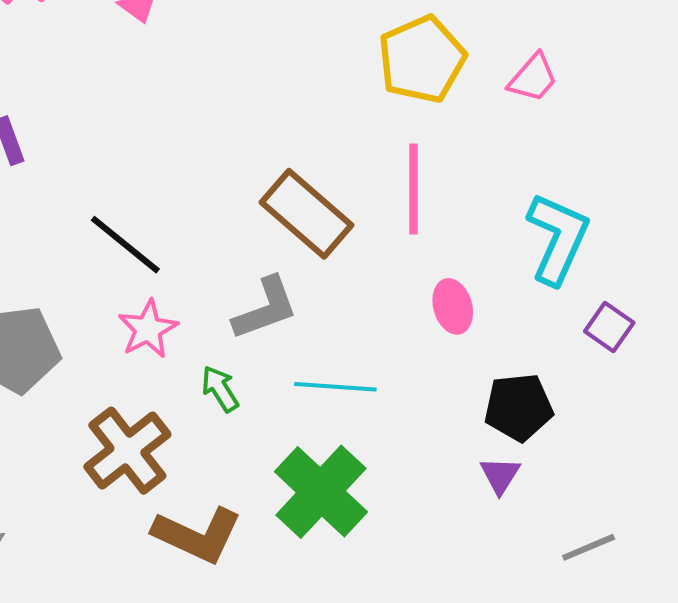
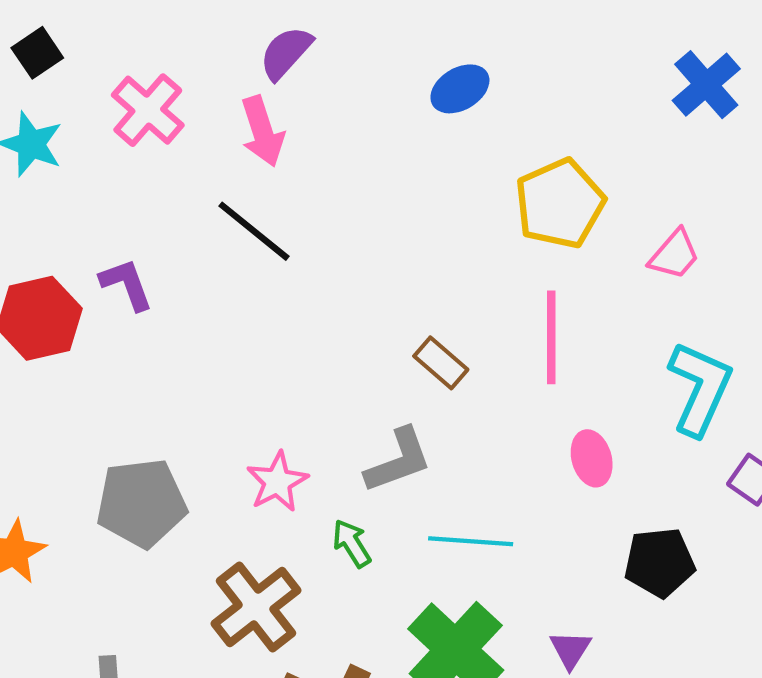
pink trapezoid: (533, 78) -> (674, 255), moved
brown rectangle: (307, 214) -> (441, 363), size x0.6
black line: (125, 245) -> (254, 231), moved
purple triangle: (500, 475) -> (570, 650), moved

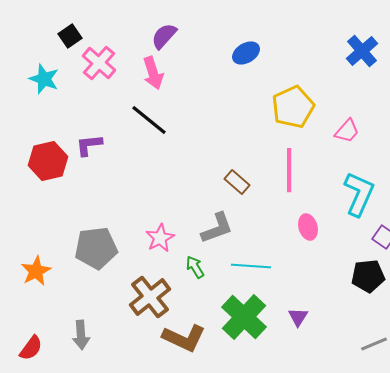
black square: (37, 53) -> (70, 36), moved
purple L-shape: (127, 284) -> (89, 145), turned -76
black pentagon: (660, 562) -> (368, 276), moved

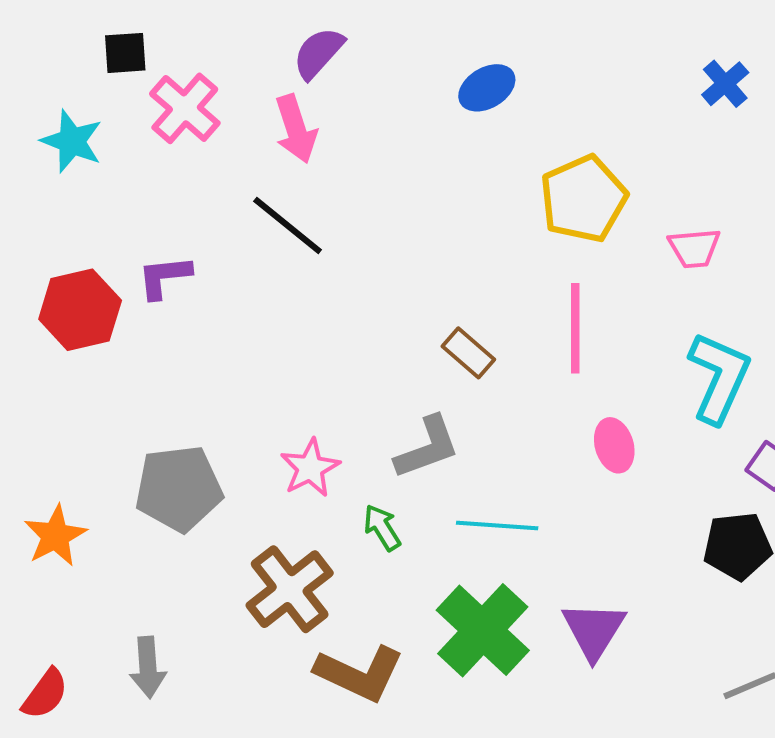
black square: (70, 36) -> (125, 53), turned 30
blue cross: (362, 51) -> (725, 84), size x0.7
pink trapezoid: (347, 131) -> (694, 248), turned 44
purple triangle: (298, 317) -> (594, 630), size x1.6

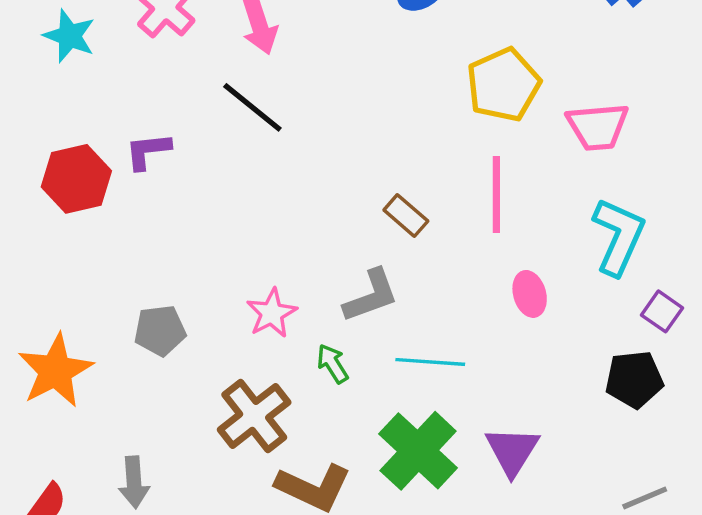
pink trapezoid: (694, 248) -> (598, 127), size x1.4
gray pentagon: (179, 488) -> (160, 331), size x0.7
orange star: (55, 536) -> (55, 371), size x1.4

